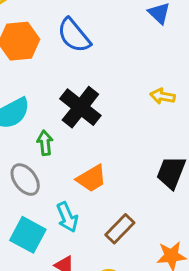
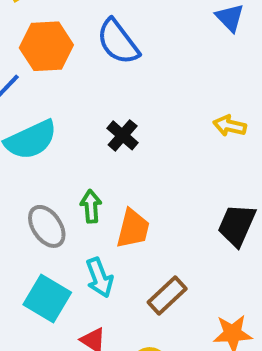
black cross: (80, 107) -> (123, 135), size x0.6
green arrow: (45, 143) -> (91, 206), moved
orange trapezoid: (91, 178) -> (133, 229), turned -48

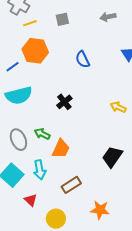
blue semicircle: (118, 42) -> (83, 59), moved, size x0.7
green arrow: (91, 206) -> (42, 134), turned -70

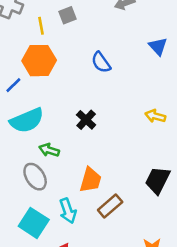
yellow line: (30, 23) -> (41, 26), moved, turned -72
green arrow: (42, 134) -> (49, 150), moved
brown rectangle: (71, 185) -> (110, 206), moved

